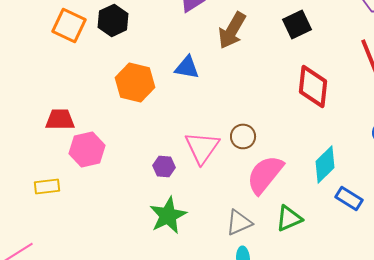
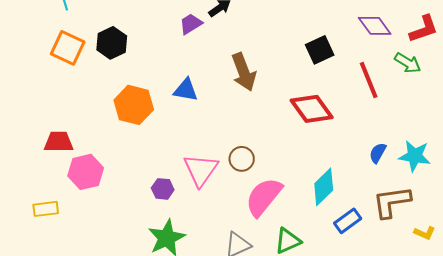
black square: (297, 24) -> (320, 50), moved
brown arrow: (232, 30) -> (244, 72), moved, turned -51
red diamond: (313, 86) -> (312, 109), turned -42
blue rectangle: (349, 198) -> (348, 221), turned -68

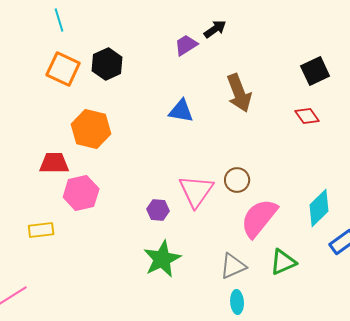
orange hexagon: (134, 105) -> (91, 129), moved
red diamond: (312, 109) -> (307, 116), moved, size x0.6

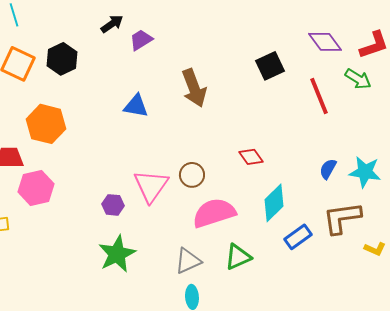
black arrow: (215, 29) -> (112, 24), moved
red diamond: (307, 116) -> (251, 157), moved
pink semicircle: (259, 218) -> (214, 213), turned 33

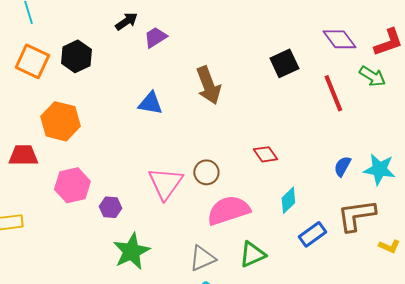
pink hexagon: (36, 188) -> (72, 185), moved
cyan diamond: (274, 203) -> (288, 200), size x0.7
purple hexagon: (113, 205) -> (110, 207), moved

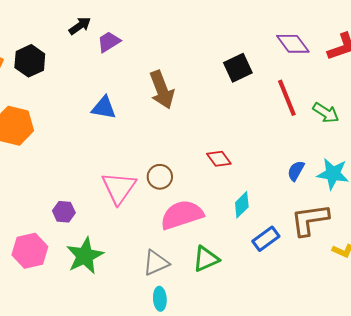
green arrow: (372, 76) -> (326, 113), moved
pink hexagon: (72, 185) -> (30, 251), moved

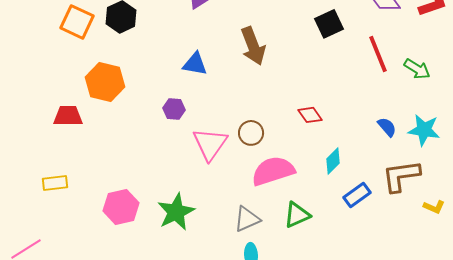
blue semicircle: (296, 171) -> (387, 127), turned 110
purple hexagon: (64, 212) -> (174, 109), moved

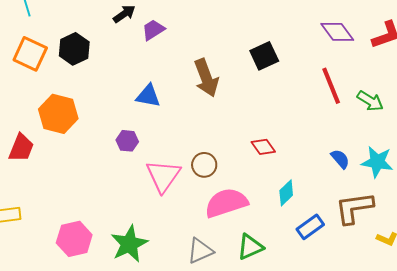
black square: (329, 24) -> (264, 56), moved
red trapezoid: (68, 116) -> (21, 148), turned 112

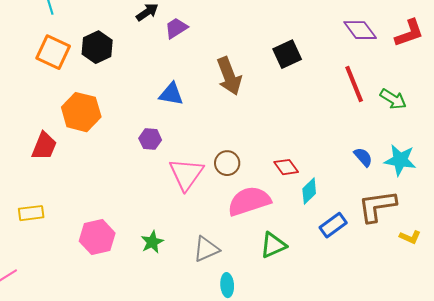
red diamond: (263, 147) -> (286, 167), moved
green star: (129, 244) -> (152, 242), size x0.6
gray triangle: (200, 251) -> (206, 249), moved

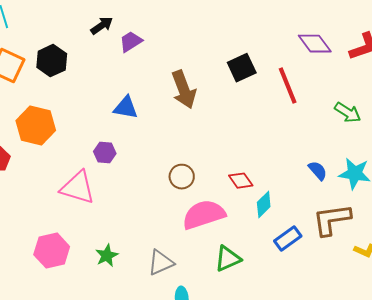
red line: (354, 84) -> (288, 86), moved
pink triangle: (186, 174) -> (78, 188), moved, turned -48

